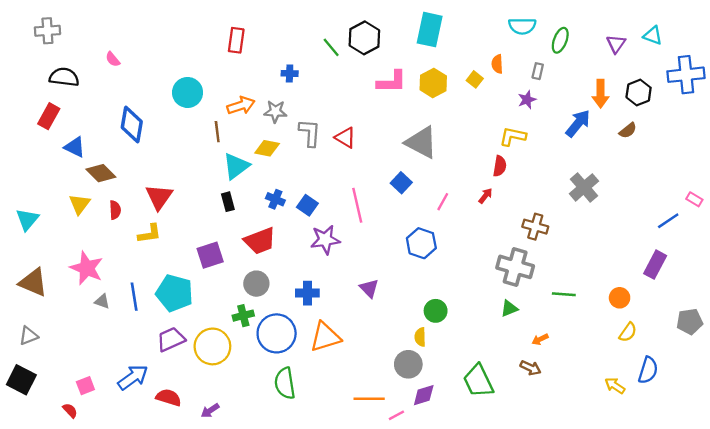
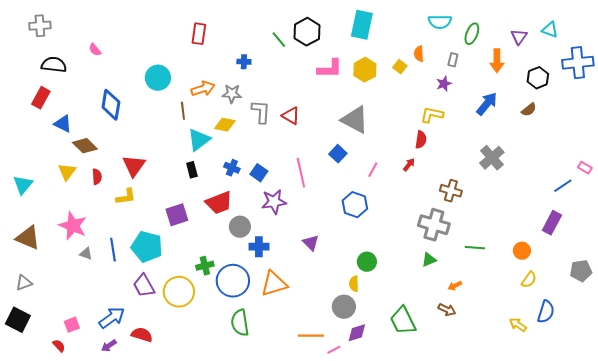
orange arrow: (601, 94) -> (497, 61), moved
gray circle: (256, 284) -> (240, 227), moved
purple trapezoid: (171, 339) -> (144, 286), turned -95
purple arrow: (210, 411) -> (109, 346), moved

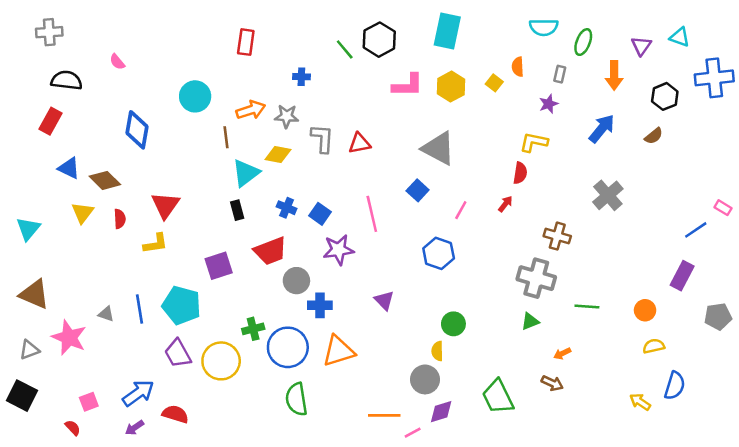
red triangle: (291, 116) -> (359, 143), turned -42
blue triangle: (63, 124) -> (69, 168), moved
pink star: (73, 226) -> (69, 337), moved
gray pentagon: (581, 271) -> (718, 316), moved
yellow semicircle: (529, 280) -> (654, 346), turned -138

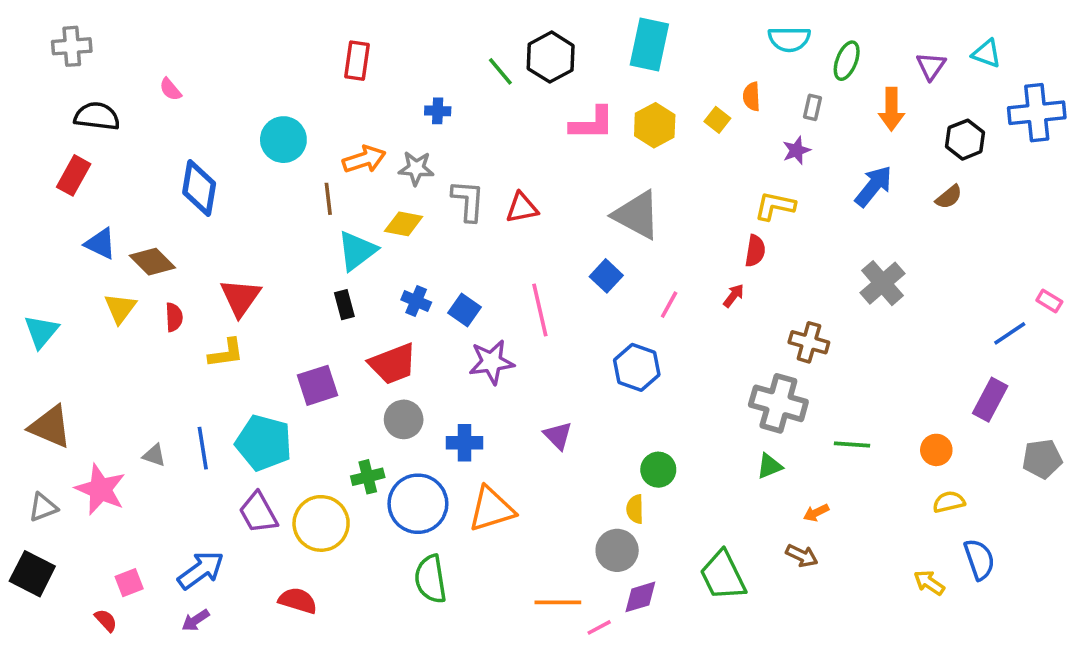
gray circle: (296, 281) -> (404, 419), moved
blue semicircle: (675, 386) -> (979, 559), turned -36
red semicircle: (175, 414) -> (298, 601), moved

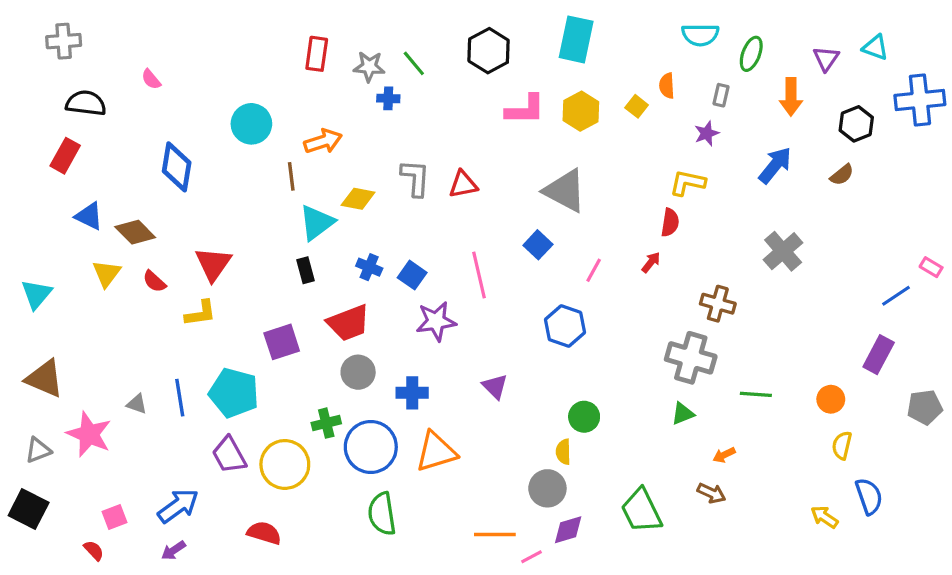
green line: (500, 71) -> (414, 63), moved
gray star: (416, 168) -> (369, 67), moved
red semicircle: (174, 317) -> (154, 281), turned 135
yellow semicircle: (949, 502) -> (842, 445), turned -64

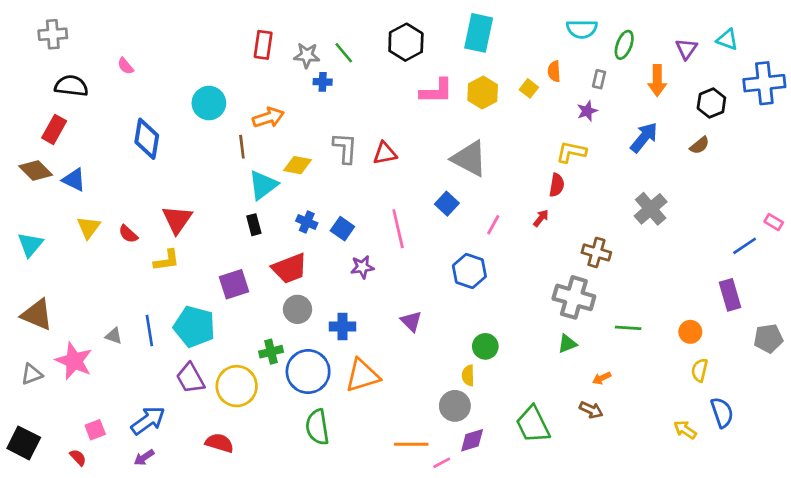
brown diamond: (135, 232) -> (36, 170), moved
purple star: (436, 321) -> (362, 267), size x0.7
purple rectangle: (879, 355) -> (730, 295), turned -44
black square: (29, 509) -> (24, 443), moved

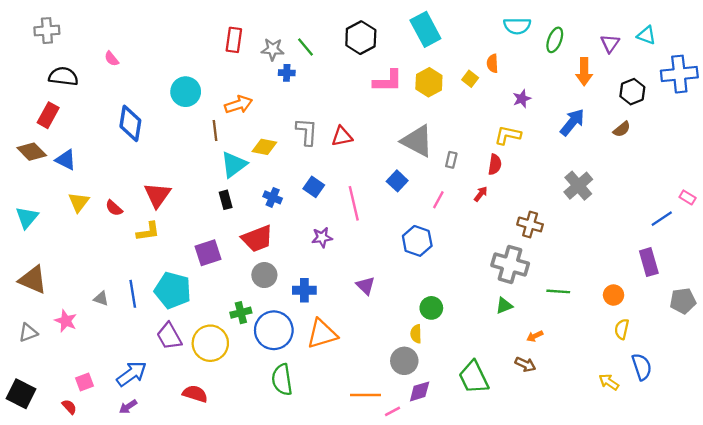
cyan rectangle: (479, 33) -> (425, 29), turned -40
gray rectangle: (599, 79) -> (451, 160), moved
blue square: (342, 229) -> (314, 187), moved
pink star: (74, 361) -> (66, 321), size x0.7

